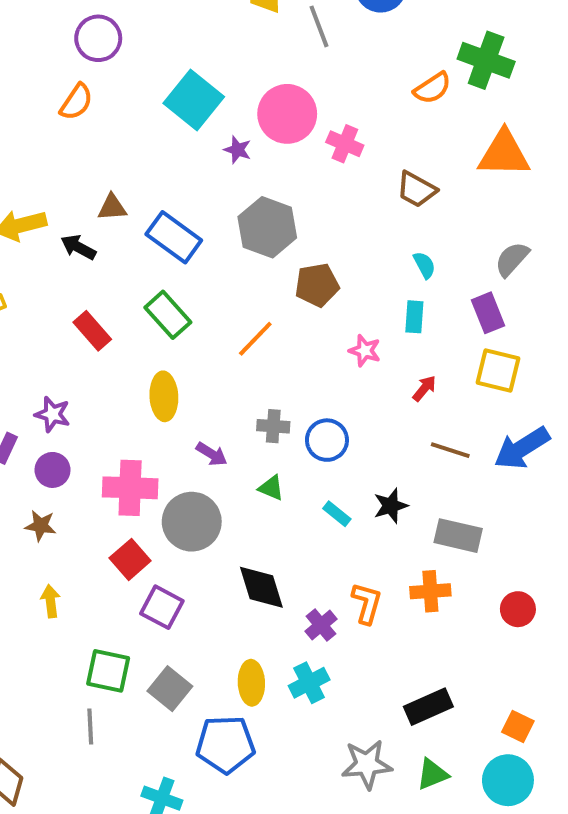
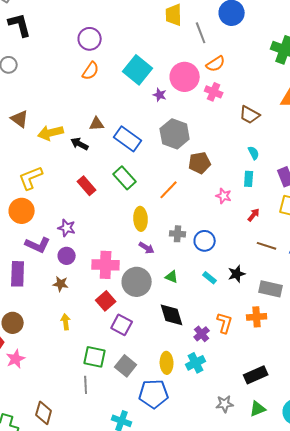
orange semicircle: (432, 88) -> (216, 64), moved
orange semicircle: (76, 102) -> (91, 71), moved
yellow ellipse: (164, 396) -> (141, 219), moved
green triangle: (271, 488) -> (172, 277), moved
gray star: (367, 764) -> (225, 404), size x0.7

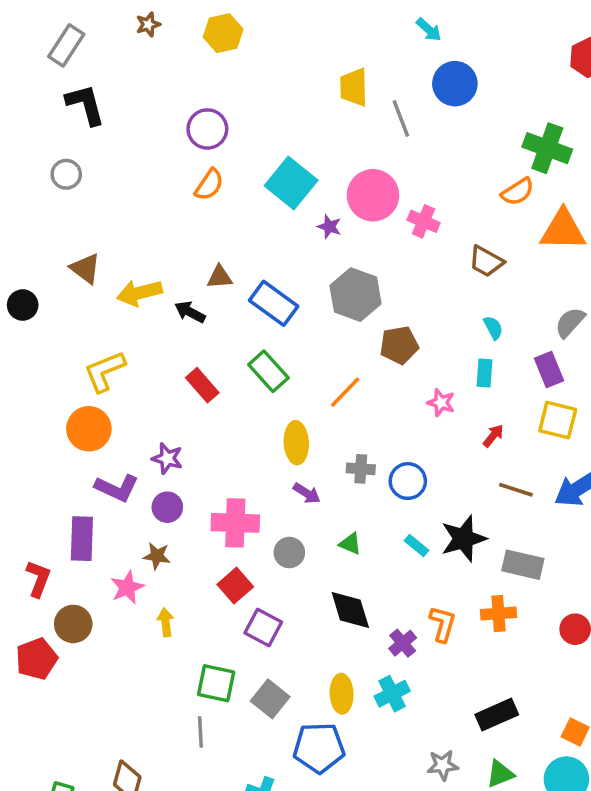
orange semicircle: (216, 64) -> (518, 192), moved
black star: (237, 274) -> (464, 539), size x1.5
gray circle: (137, 282) -> (289, 553), size x0.6
pink star: (16, 359) -> (127, 587), moved

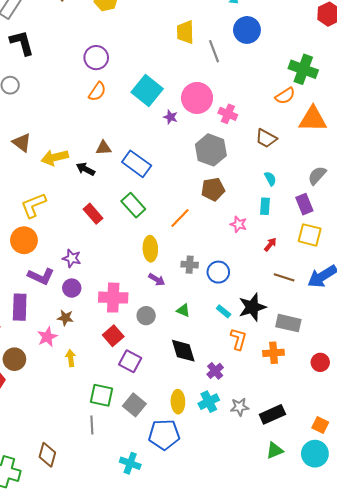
gray hexagon: (356, 295) -> (211, 150), moved
orange L-shape: (443, 624) -> (238, 339), moved
gray star: (443, 765) -> (240, 407), moved

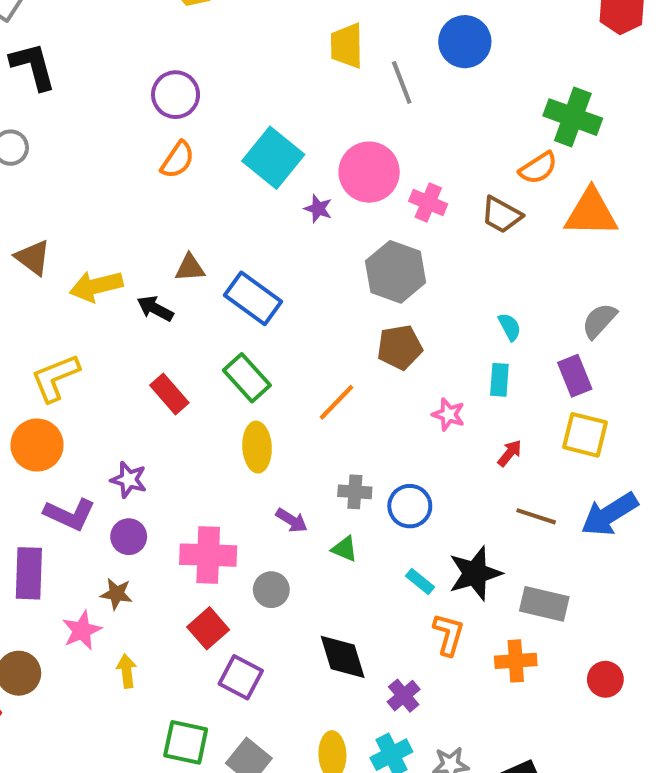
brown trapezoid: (266, 138) -> (501, 215), moved
yellow ellipse: (150, 249) -> (257, 447), moved
green triangle: (183, 310) -> (345, 549), moved

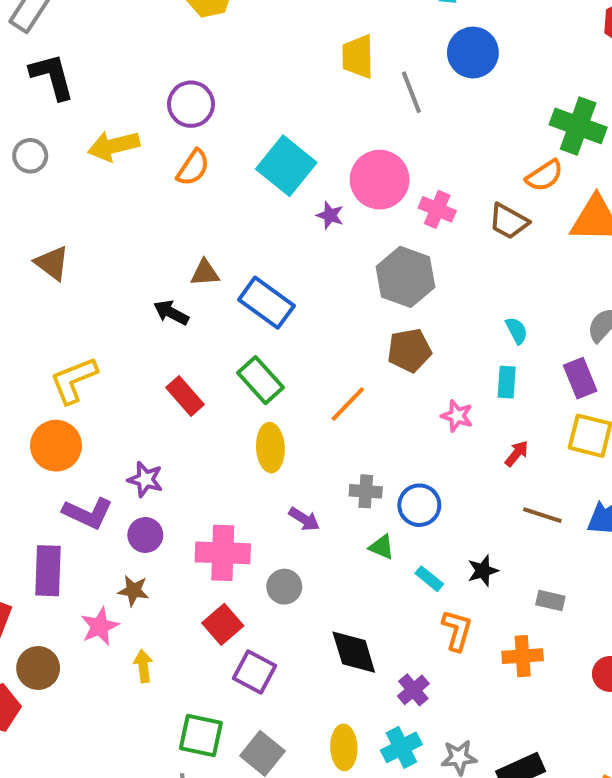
yellow arrow: (96, 286) -> (114, 146), moved
green triangle: (345, 549) -> (382, 547), moved
black star: (475, 573) -> (483, 571), size x0.6
gray rectangle: (544, 604) -> (550, 601), size x0.6

